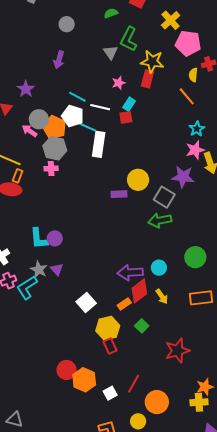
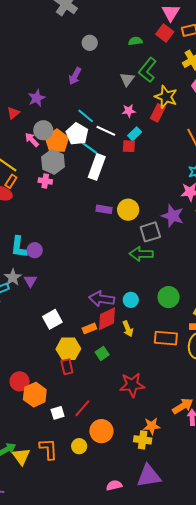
purple rectangle: (119, 194) -> (104, 209), moved
gray square: (164, 197) -> (150, 232), turned 30

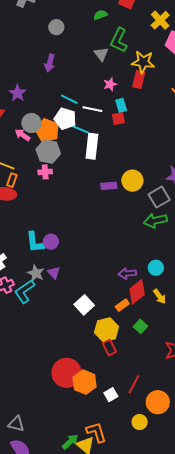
cyan rectangle: (135, 134) -> (121, 105), turned -48
purple arrow: (102, 299) -> (127, 274), size x0.7
red circle: (20, 381) -> (67, 373), size x1.5
orange L-shape: (48, 449) -> (96, 432), moved

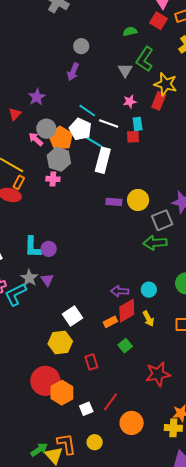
gray circle: (56, 27) -> (81, 46), moved
yellow hexagon: (107, 330) -> (60, 342), moved
yellow circle: (140, 422) -> (95, 442), moved

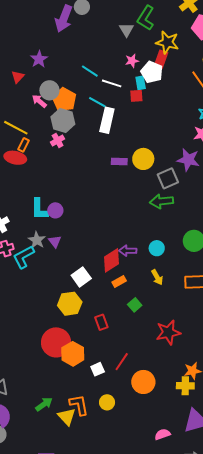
purple arrow: (73, 72) -> (64, 19), moved, size x1.5
white pentagon: (80, 129) -> (152, 72), moved
pink cross: (53, 179) -> (58, 140), turned -32
red diamond: (127, 311) -> (111, 260), moved
green arrow: (39, 450) -> (44, 404), moved

